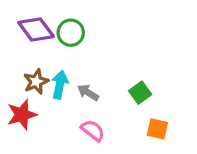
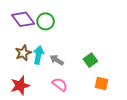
red star: (22, 115) -> (20, 86), moved

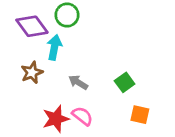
green circle: (46, 21) -> (67, 15), moved
cyan arrow: (38, 55) -> (54, 47), moved
red star: (20, 86) -> (56, 119), moved

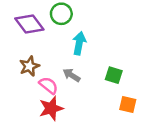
cyan arrow: (54, 47) -> (79, 43), moved
green square: (125, 82) -> (114, 75), turned -36
pink semicircle: (82, 116) -> (49, 85), moved

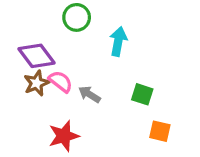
purple diamond: (29, 24) -> (37, 56), moved
cyan arrow: (79, 43) -> (118, 41), moved
pink semicircle: (49, 85) -> (61, 82), moved

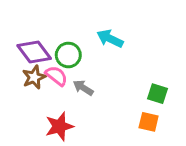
green circle: (77, 17) -> (68, 55), moved
cyan arrow: (118, 41) -> (110, 39), turned -75
green square: (142, 94) -> (158, 94), moved

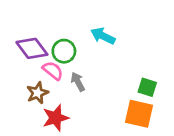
brown star: (34, 77) -> (37, 93), moved
gray arrow: (83, 88) -> (78, 82), turned 30
orange square: (149, 122) -> (139, 114), size x1.5

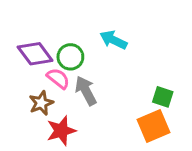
gray arrow: (78, 82) -> (86, 91), size x1.4
orange square: (139, 114) -> (153, 126), turned -36

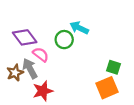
green circle: (70, 57) -> (64, 40), moved
gray arrow: (86, 91) -> (30, 68), moved
brown star: (41, 103) -> (15, 73), moved

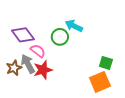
red star: (43, 91) -> (43, 70), moved

